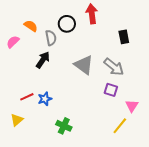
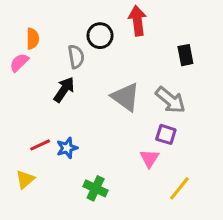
orange semicircle: (31, 26) -> (33, 39), moved, turned 56
pink triangle: (132, 106) -> (149, 158), moved

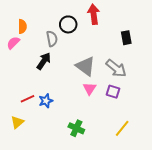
pink triangle: (149, 158) -> (90, 89), moved
green cross: (96, 188) -> (76, 128), moved

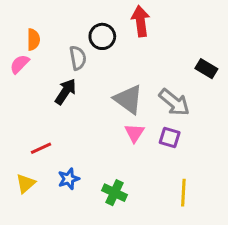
black rectangle: (126, 38) -> (206, 69), moved, turned -48
blue star: (46, 101) -> (69, 179), moved
yellow line: (122, 128) -> (183, 193), turned -36

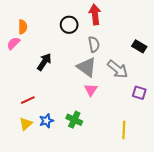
gray semicircle: (78, 58) -> (94, 44), moved
purple square: (170, 138) -> (139, 93), moved
yellow triangle: (26, 183) -> (26, 124), moved
green cross: (115, 193) -> (74, 120), moved

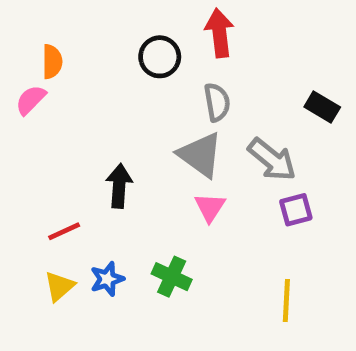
black arrow: (44, 62) -> (119, 186), moved, turned -30
purple square: (139, 93) -> (296, 210), moved, turned -32

